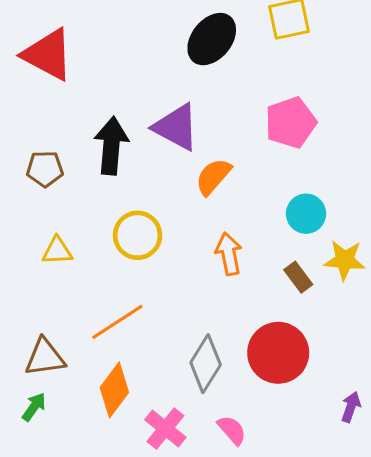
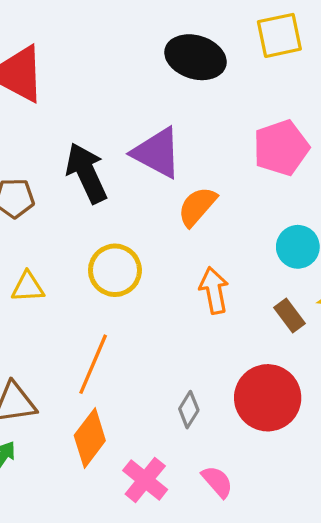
black ellipse: (212, 39) -> (195, 57), turned 68
black arrow: (111, 146) -> (86, 173), turned -30
orange line: (117, 322) -> (93, 364), turned -34
gray diamond: (206, 364) -> (189, 410), size x0.6

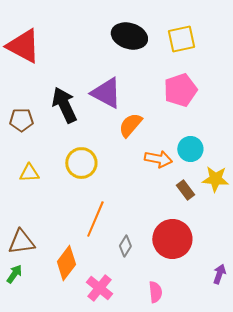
yellow square: (279, 35) -> (181, 39), moved
orange arrow: (214, 290) -> (158, 159), moved, turned 112
orange line: (93, 364) -> (95, 219), moved
pink semicircle: (217, 482) -> (155, 292), moved, turned 35

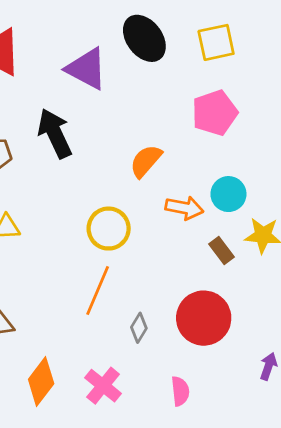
black ellipse: (129, 36) -> (144, 38), turned 36
purple triangle: (106, 93) -> (87, 69), moved
yellow circle: (81, 163) -> (109, 229), moved
orange diamond: (66, 263) -> (41, 381), moved

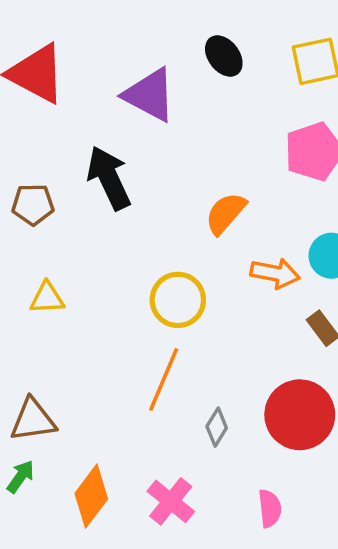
black ellipse: (144, 38) -> (224, 56), size x0.7

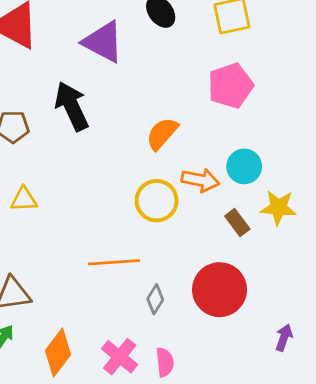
yellow circle: (178, 300) -> (157, 201), moved
orange line: (164, 379) -> (114, 262), turned 63
pink semicircle: (270, 508) -> (165, 362), moved

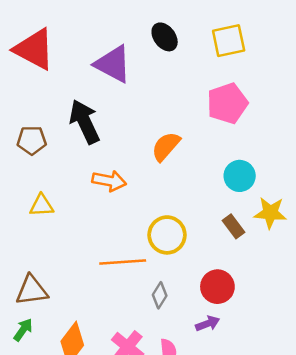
orange arrow: (200, 180) -> (109, 181), moved
yellow circle: (157, 201) -> (167, 235), moved
red circle: (220, 290) -> (217, 287), size x0.7
purple arrow: (284, 338) -> (208, 324), moved, turned 50

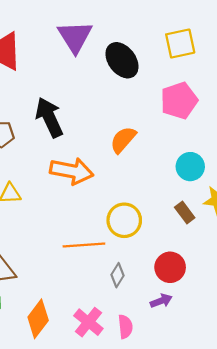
black ellipse: (165, 37) -> (122, 60), moved, size x1.4
purple triangle: (113, 64) -> (75, 37), moved, turned 30
orange arrow: (109, 181) -> (72, 171), size x1.4

